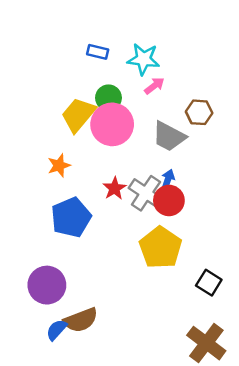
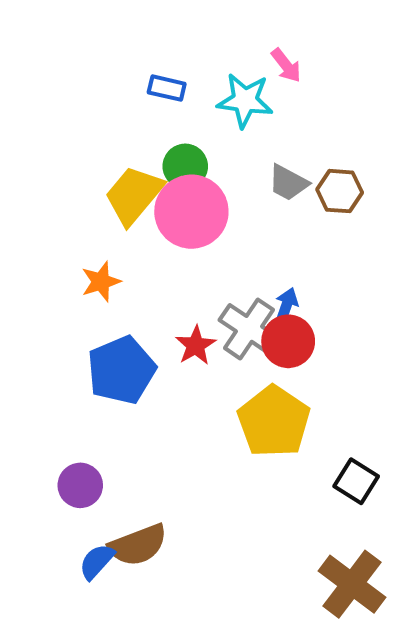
pink arrow: (154, 86) -> (286, 65), moved, turned 90
gray trapezoid: (169, 136) -> (288, 183), moved, size x0.7
red star: (115, 188) -> (196, 345), moved
purple circle: (47, 285) -> (80, 485), size x0.7

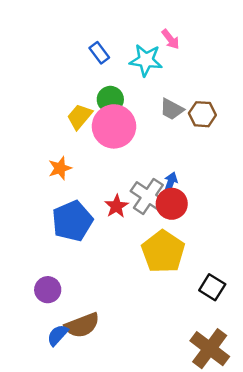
blue rectangle: (167, 88) -> (99, 53), turned 40
yellow trapezoid: (134, 195) -> (80, 117), size x0.7

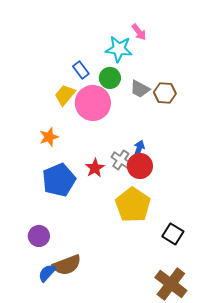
blue rectangle: (99, 53) -> (81, 70), moved
green circle: (110, 99) -> (110, 78), moved
gray cross: (148, 196) -> (121, 160), size x0.7

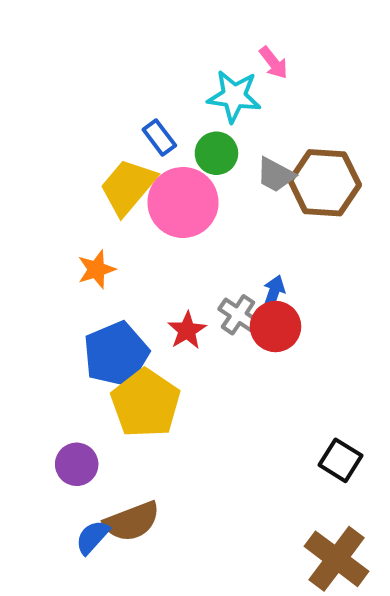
brown hexagon: (165, 93) -> (325, 183), size x1.6
yellow trapezoid: (65, 95) -> (128, 187), size x1.4
yellow pentagon: (133, 205) -> (146, 403), moved

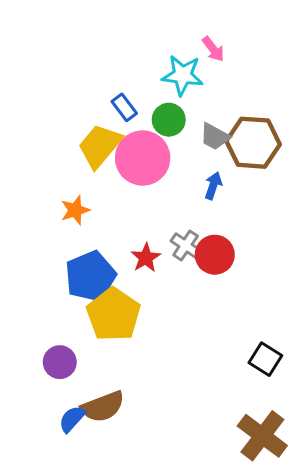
blue arrow: (274, 293) -> (213, 186), moved

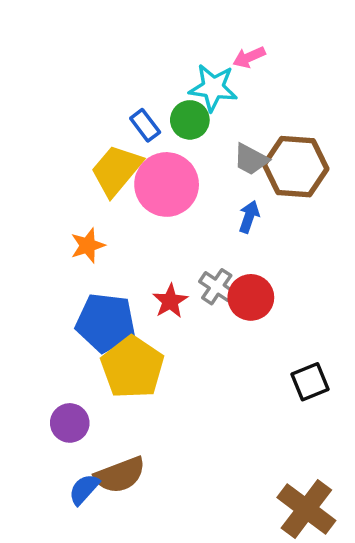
pink arrow: (213, 49) -> (249, 57), turned 104
green circle: (169, 120) -> (190, 120), moved
blue pentagon: (90, 276) -> (106, 323), turned 30
black square: (265, 359) -> (310, 382), moved, turned 36

